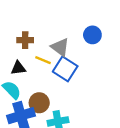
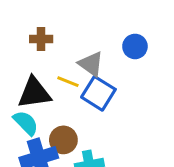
brown cross: (25, 40) -> (41, 39), moved
black triangle: (18, 68) -> (34, 93), size x1.6

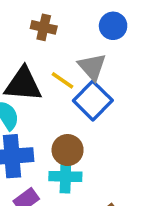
blue circle: (135, 46) -> (113, 26), moved
brown circle: (63, 140) -> (68, 150), moved

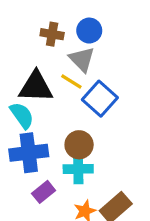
blue circle: (113, 26) -> (89, 31), moved
gray triangle: (92, 67) -> (82, 59), moved

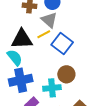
yellow line: (71, 82) -> (44, 34), turned -56
brown circle: (79, 145) -> (66, 74), moved

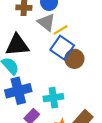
yellow line: (44, 34) -> (61, 30), moved
brown circle: (66, 74) -> (74, 59), moved

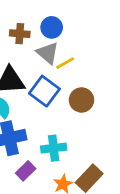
blue square: (62, 48) -> (44, 91), moved

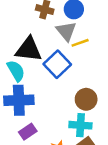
brown circle: (81, 100) -> (86, 99), moved
cyan cross: (54, 148) -> (80, 125), moved

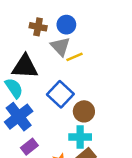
blue square: (57, 64) -> (60, 94), moved
blue cross: (19, 100) -> (19, 117), turned -32

